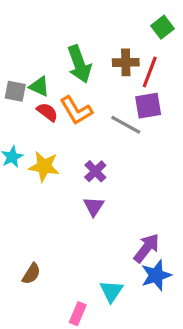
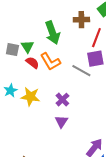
brown cross: (126, 62) -> (81, 20), moved
green triangle: (39, 86) -> (27, 47), turned 32

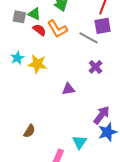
green triangle: (27, 47) -> (34, 14), turned -32
purple cross: (62, 100) -> (96, 67), moved
purple triangle: (61, 122) -> (68, 89), turned 48

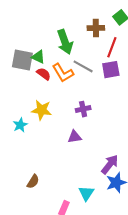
gray square: (19, 17) -> (22, 60), size x1.5
gray line: (88, 38) -> (83, 66), moved
cyan star: (17, 58) -> (20, 125), moved
purple cross: (96, 67) -> (83, 109), moved, turned 32

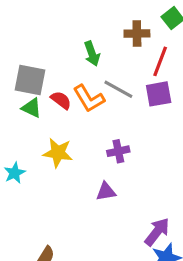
green arrow: (65, 42) -> (92, 54), size x0.7
green triangle: (38, 57) -> (32, 108), moved
cyan star: (20, 125) -> (15, 173), moved

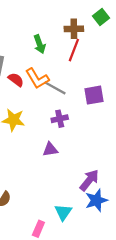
red line: (160, 61) -> (74, 50), moved
gray line: (118, 89) -> (55, 88), moved
purple square: (159, 94) -> (94, 95), moved

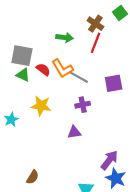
brown cross: (74, 29) -> (95, 24), turned 35
green arrow: (40, 44) -> (65, 37), turned -63
blue star: (96, 200) -> (116, 178), turned -30

